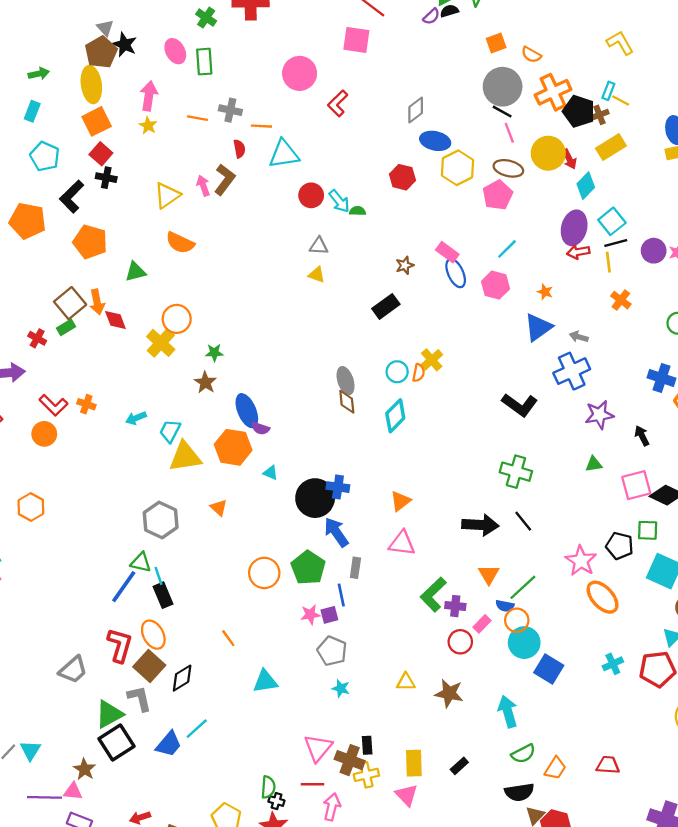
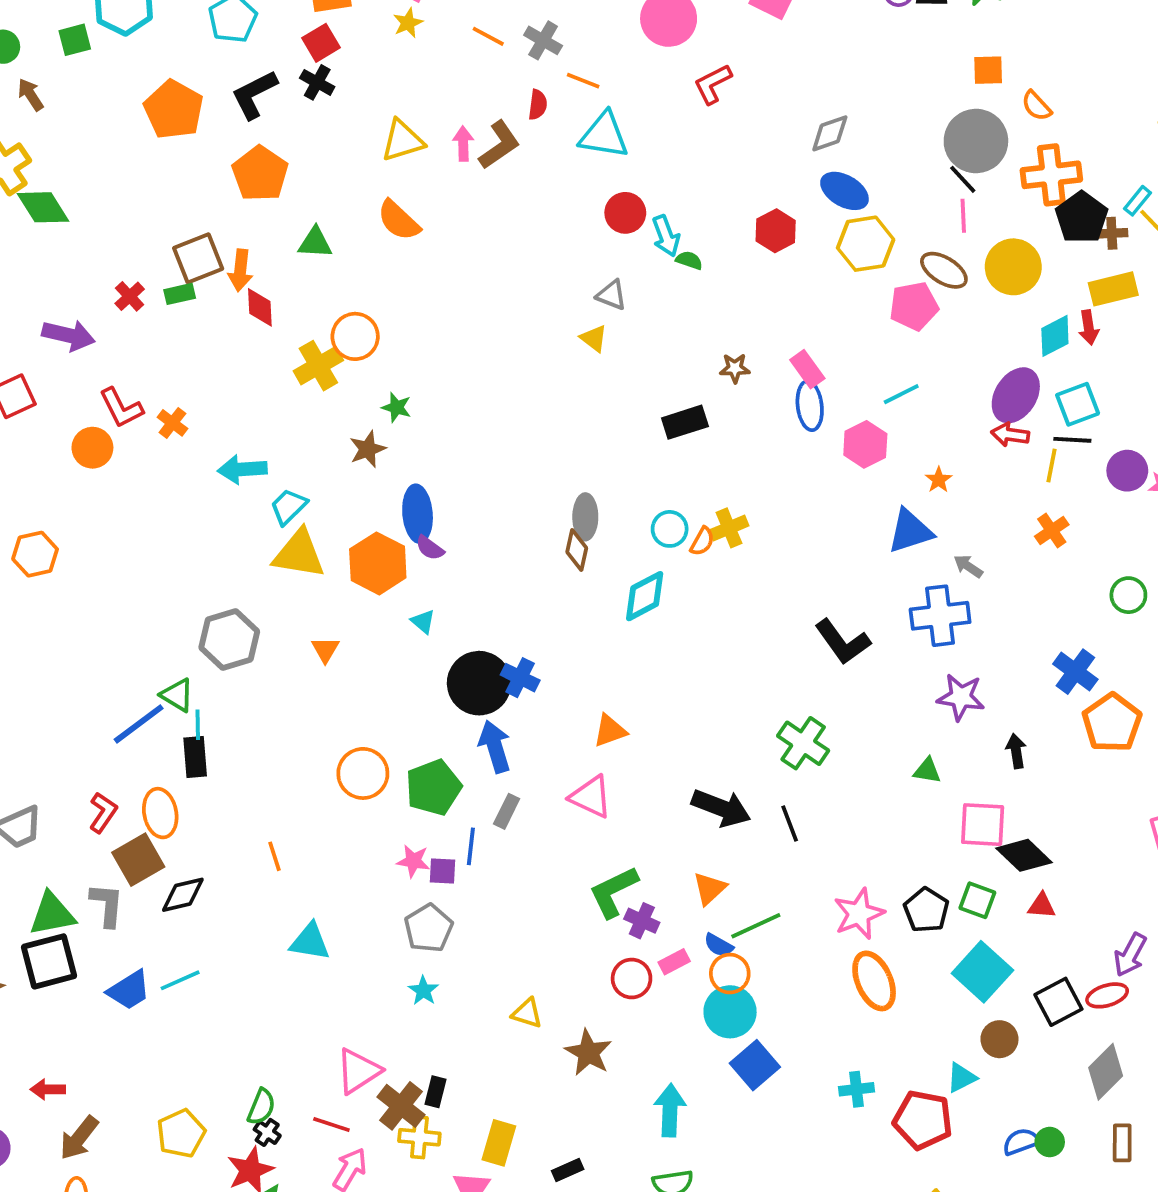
red arrow: (569, 159) -> (1089, 327), moved
cyan arrow: (136, 418) -> (242, 469), size x1.4
red L-shape: (120, 645) -> (103, 812), size x0.7

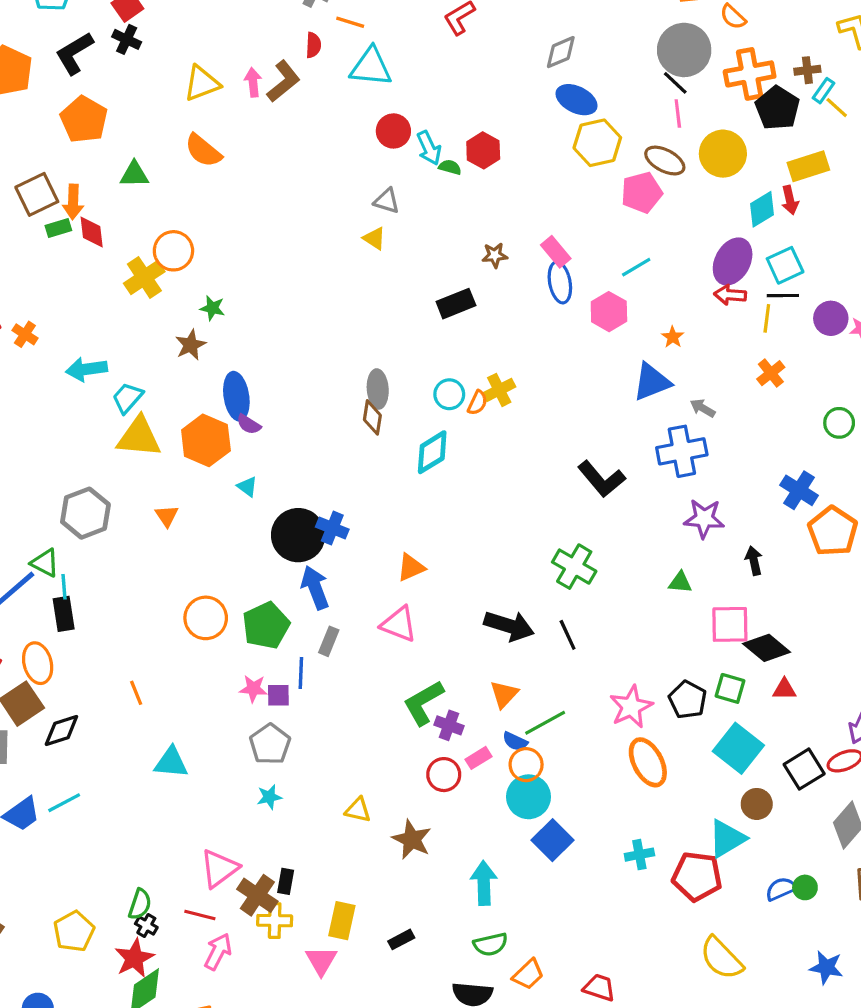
red hexagon: (776, 231) -> (483, 150), moved
brown cross: (1112, 233) -> (807, 70), moved
green rectangle: (180, 294) -> (58, 228), moved
cyan star: (423, 991) -> (269, 797), turned 30
cyan triangle: (961, 1078) -> (727, 839), size x1.5

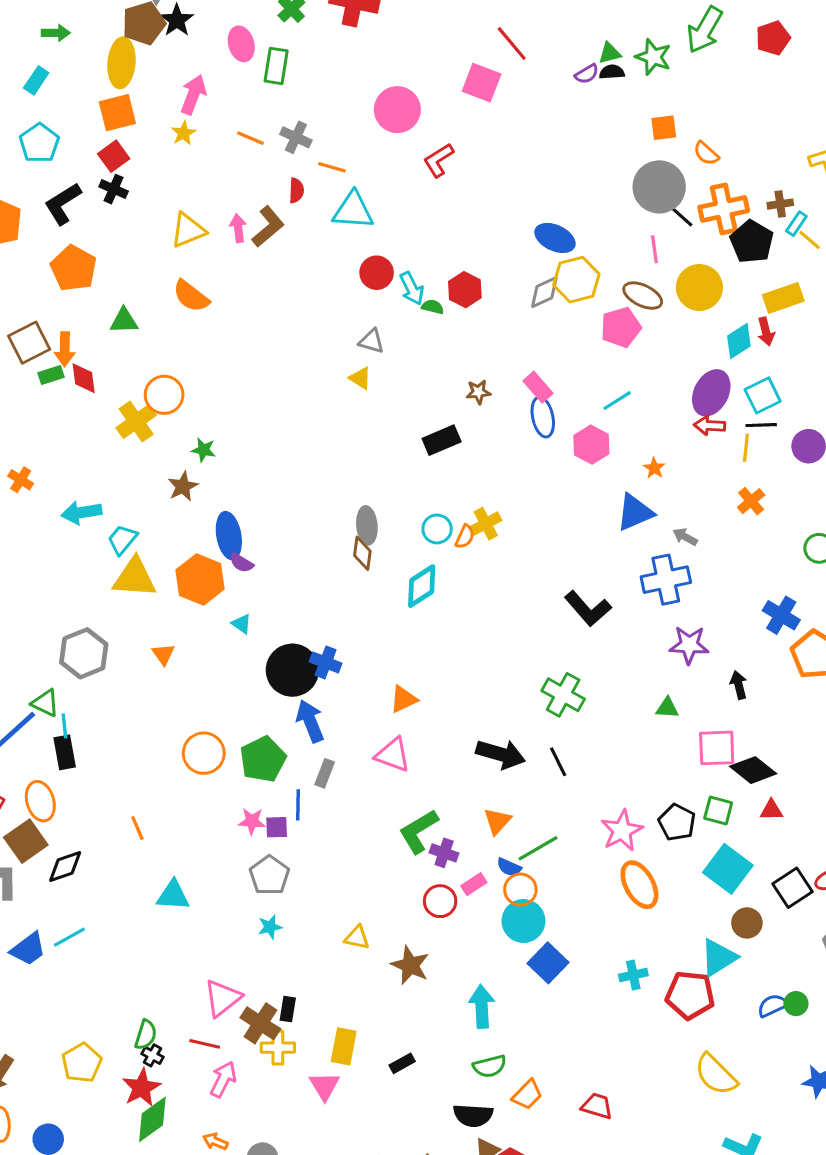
gray diamond: (561, 52) -> (544, 292), moved
black line: (675, 83) -> (681, 216), moved

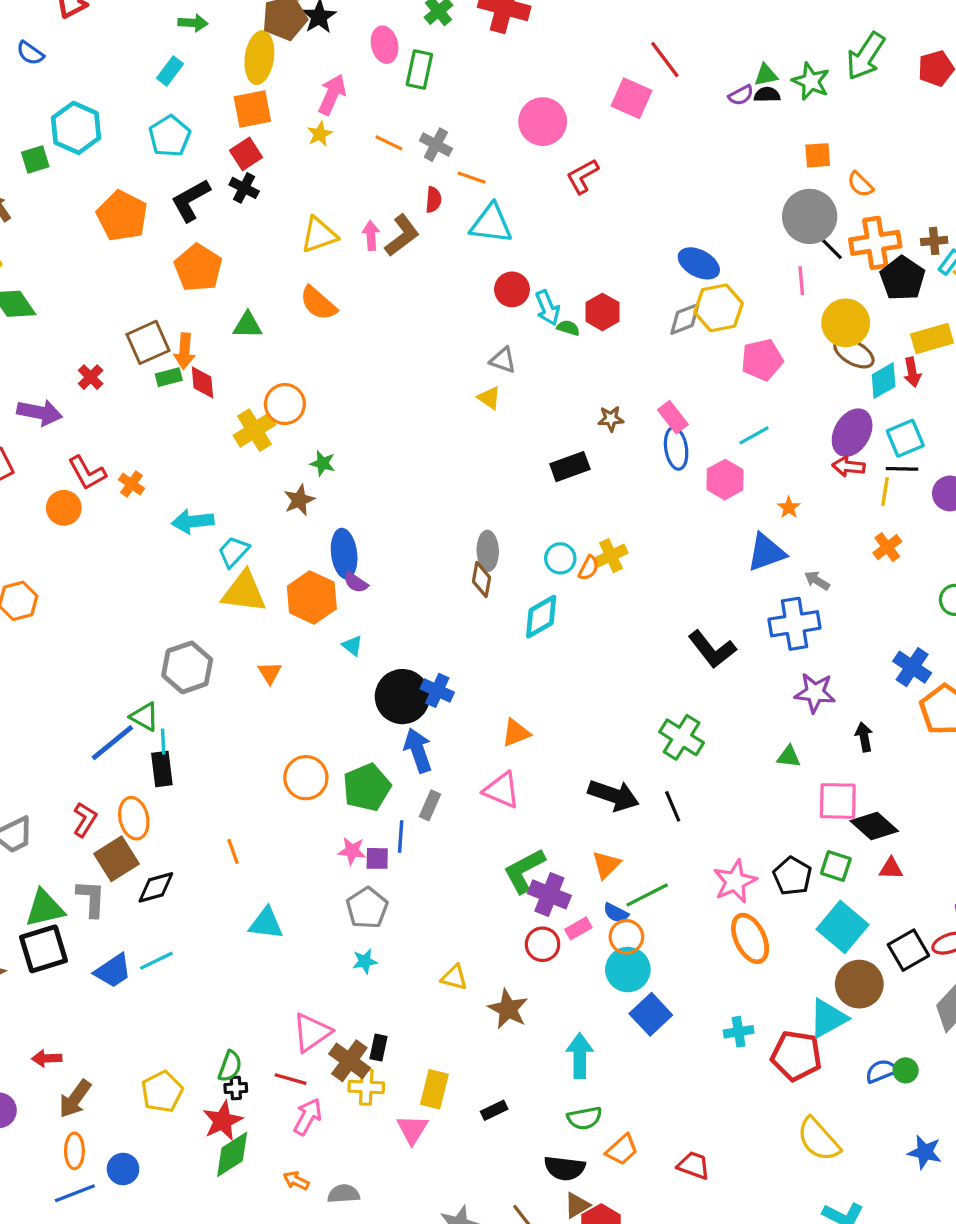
brown ellipse: (643, 296) -> (854, 353), moved
purple cross: (444, 853) -> (549, 894), size x1.4
brown circle: (747, 923) -> (859, 984), size x1.5
black cross: (152, 1055) -> (236, 1088), turned -35

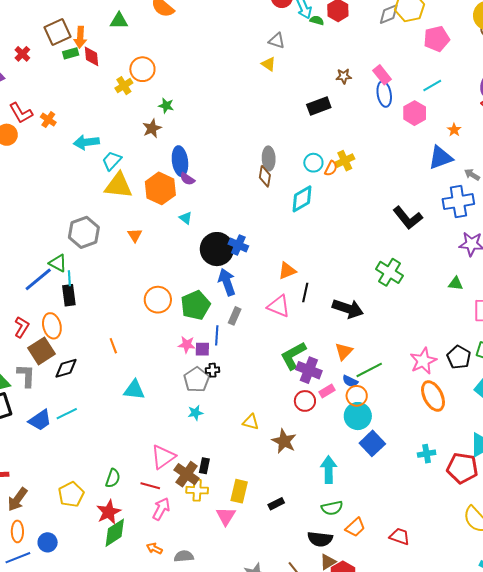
yellow cross: (254, 430) -> (124, 86), size x0.7
black line: (673, 806) -> (305, 293), moved, turned 36
black cross: (236, 1088) -> (212, 370), moved

